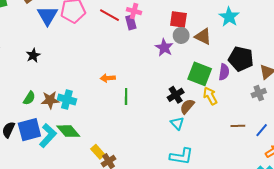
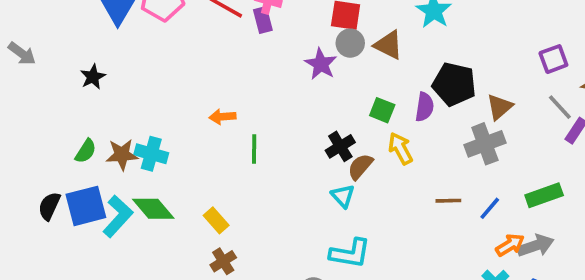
green square: (200, 74) -> (382, 110), size x0.6
gray cross: (259, 93) -> (485, 144), size x1.5
yellow rectangle: (98, 152) -> (216, 220), moved

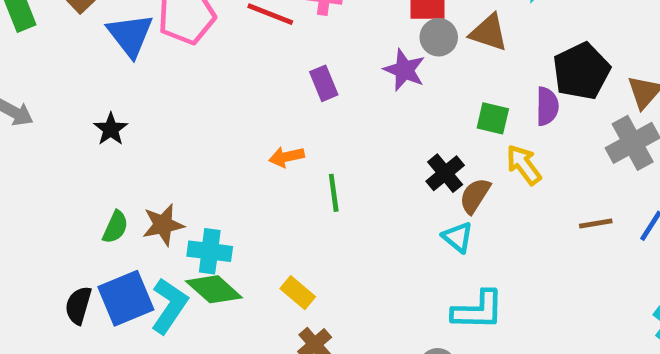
purple rectangle: (263, 20) -> (324, 83), moved
black pentagon: (454, 84) -> (581, 71), turned -30
cyan cross: (151, 154) -> (210, 251), moved

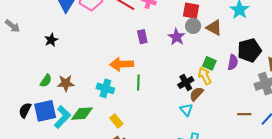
orange arrow: (287, 157) -> (122, 64), size x1.6
yellow arrow: (524, 165) -> (205, 76), moved
cyan cross: (210, 251) -> (105, 88), moved
green diamond: (214, 289) -> (82, 114), turned -55

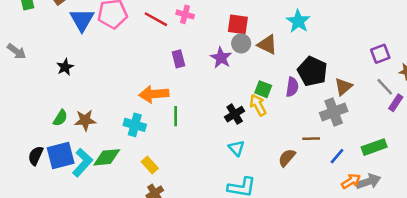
black pentagon: (249, 50) -> (312, 71), turned -30
brown semicircle: (196, 94) -> (287, 158), moved
brown line: (244, 114) -> (311, 139), moved

